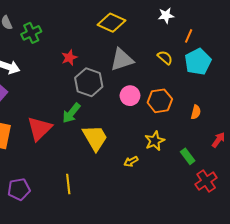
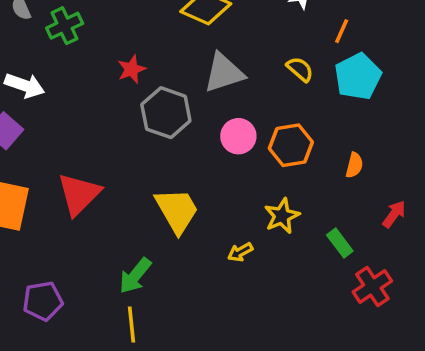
green arrow: (71, 113) -> (135, 276), moved
yellow line: (68, 184) -> (132, 325), moved

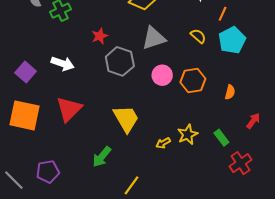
white arrow: (25, 85) -> (63, 64), moved
yellow star: (282, 216) -> (188, 134), moved
yellow line: (132, 325) -> (131, 185), moved, turned 42

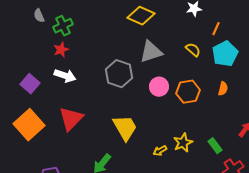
red star: (100, 36) -> (61, 50), moved
orange semicircle: (230, 92) -> (223, 89), moved
orange square: (25, 115) -> (29, 125), turned 36

